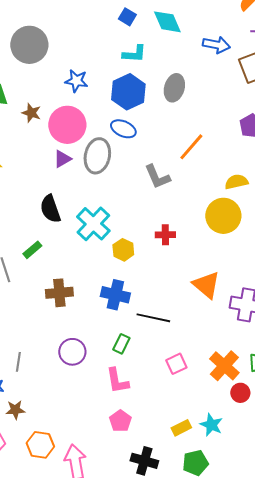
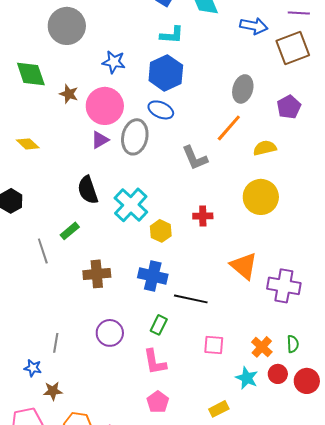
gray ellipse: (174, 88) -> (243, 89), moved
yellow semicircle: (236, 182) -> (265, 148), moved
pink square: (176, 364) -> (214, 345), turned 30
orange cross: (224, 366) -> (262, 347), size x0.7
cyan star: (211, 425) -> (247, 378), moved

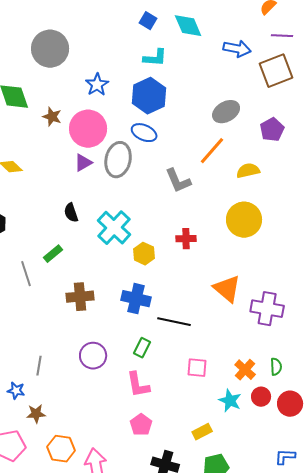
blue star: (114, 62) -> (97, 85), turned 30
gray ellipse: (243, 89) -> (226, 112), turned 44
black semicircle: (88, 190) -> (71, 213), size x0.7

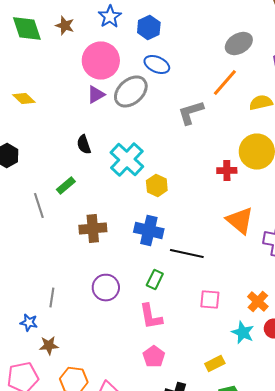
blue hexagon: (149, 96) -> (149, 28), moved, size x0.7
brown star: (52, 117) -> (65, 26), moved
gray ellipse: (118, 160) -> (131, 92), turned 36
gray L-shape: (178, 181) -> (191, 112), turned 96
red cross: (186, 239) -> (227, 170), moved

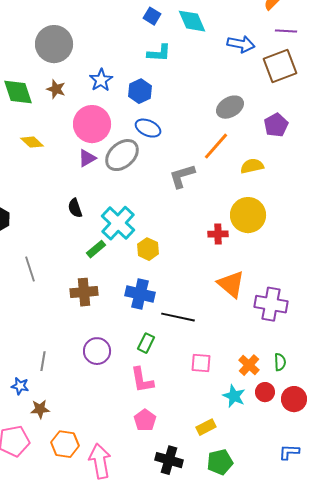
yellow diamond: (24, 98) -> (32, 142), moved
green rectangle: (66, 186) -> (96, 249), moved

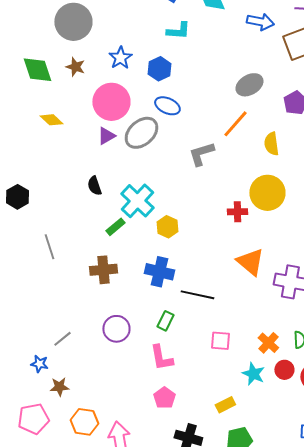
yellow semicircle: (252, 166) -> (271, 144), turned -85
gray line: (43, 361) -> (62, 339), turned 42

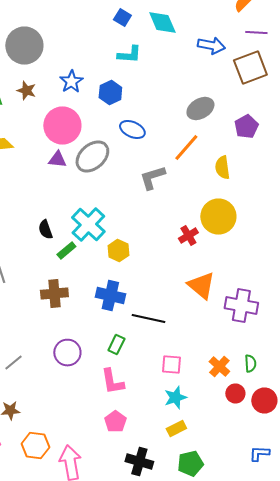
blue ellipse: (167, 106) -> (132, 130), moved
purple triangle: (106, 136) -> (57, 160), turned 36
black semicircle: (94, 186) -> (45, 230), moved
red cross: (237, 212) -> (188, 236), turned -30
cyan star: (253, 374) -> (175, 398), moved, turned 30

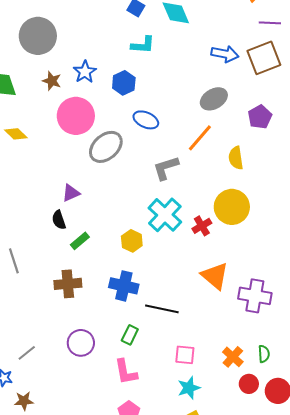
blue arrow: (211, 46) -> (225, 54), moved
brown star: (26, 90) -> (52, 81), moved
purple triangle: (57, 160) -> (71, 193), moved, turned -30
cyan cross: (88, 224) -> (165, 215), moved

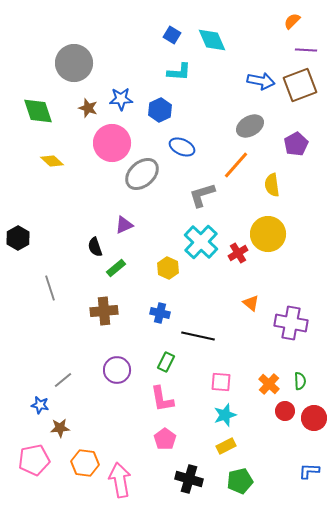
blue star: (85, 72) -> (121, 99), turned 30
purple triangle: (71, 193) -> (124, 225), moved
orange triangle: (215, 276) -> (251, 303), size x0.6
blue cross: (124, 286) -> (160, 313), size x0.7

